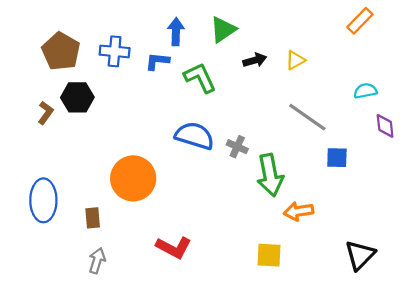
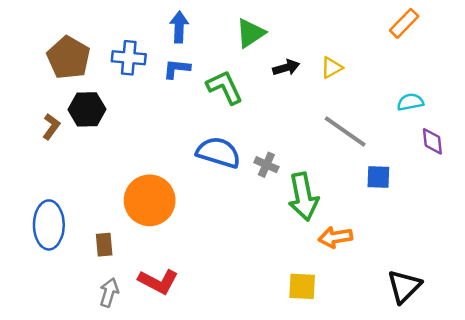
blue arrow: (176, 32) -> (179, 27), moved
red L-shape: (174, 247) -> (158, 282), moved

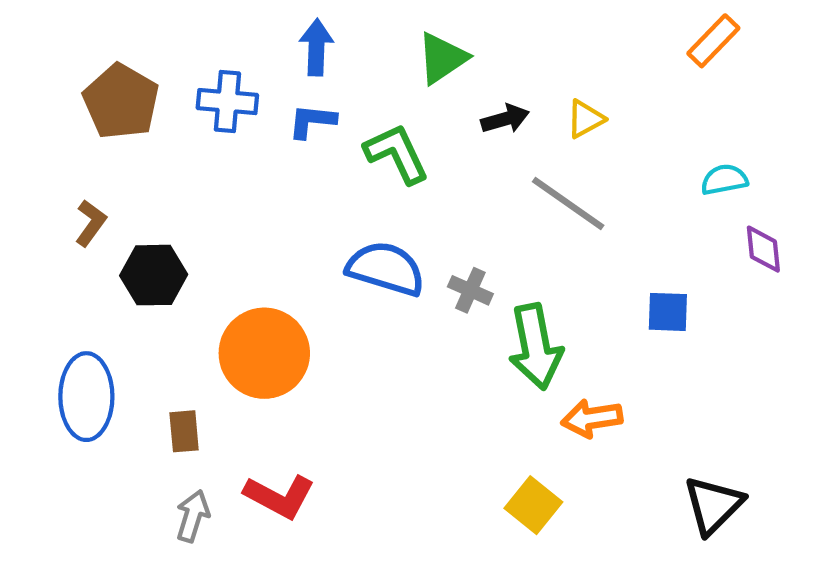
black hexagon: (87, 109) -> (154, 275), moved
gray line: (345, 131) -> (568, 204), moved
yellow square: (302, 286) -> (533, 505), turned 36

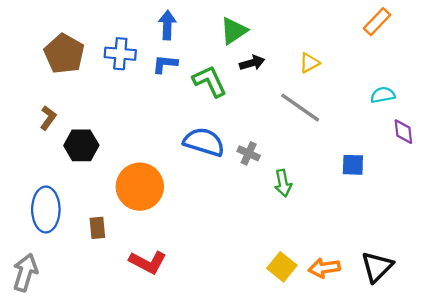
black arrow: (505, 119) -> (252, 63), moved
green arrow: (535, 347) -> (283, 183), size x0.6
orange arrow: (592, 418) -> (324, 268), moved
gray arrow: (193, 516) -> (25, 273), moved, size x1.4

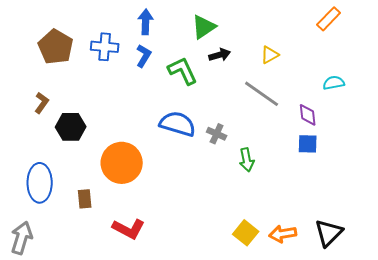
blue L-shape: (165, 64) -> (144, 56), turned 115
purple diamond: (403, 132) -> (308, 115), moved

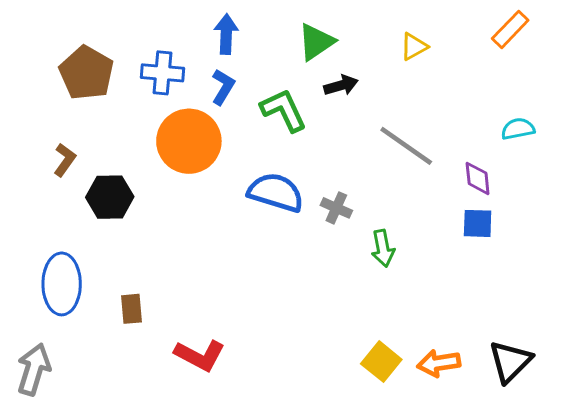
yellow triangle: (270, 55) -> (414, 47), moved
orange circle: (122, 163) -> (189, 141), moved

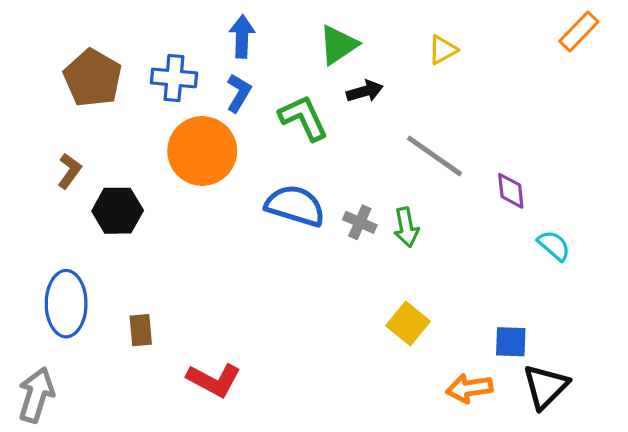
orange rectangle: (510, 29) -> (579, 32), moved
cyan semicircle: (518, 129) -> (554, 246), moved, turned 52
blue square: (478, 223) -> (511, 342), moved
green arrow: (383, 248) -> (406, 227), moved
yellow square: (381, 362) -> (408, 324), moved

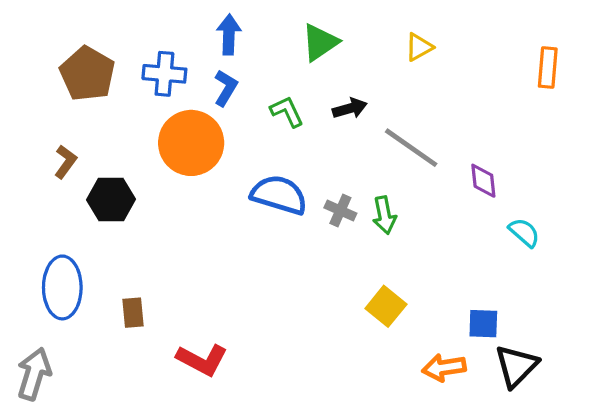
orange rectangle: (579, 32) -> (548, 68), moved, turned -39
black arrow: (365, 91) -> (350, 108), moved
green L-shape: (303, 118) -> (287, 112), size x0.7

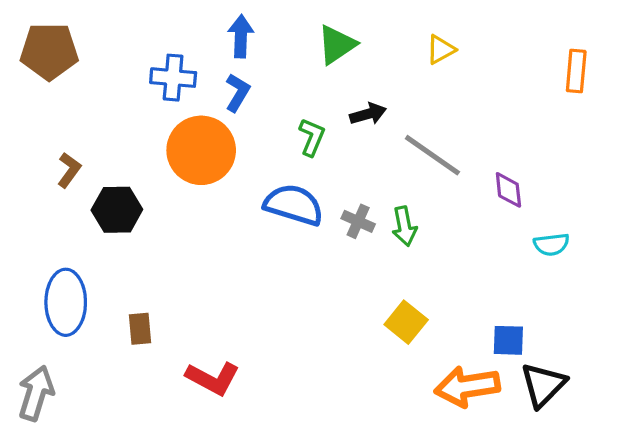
brown pentagon: (87, 74) -> (49, 51), moved, turned -30
green L-shape: (287, 112) -> (312, 137), moved, turned 48
cyan semicircle: (524, 232) -> (551, 244), turned 132
orange arrow: (444, 368) -> (467, 387), size x1.4

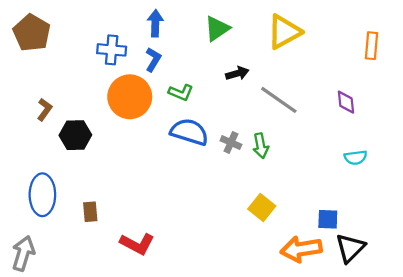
yellow triangle: (441, 50) -> (284, 32), size x1.8
brown pentagon: (49, 51) -> (32, 33), turned 30
green L-shape: (312, 137) -> (181, 93), moved, turned 90
purple diamond: (508, 190) -> (346, 102), moved

